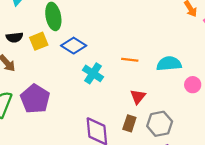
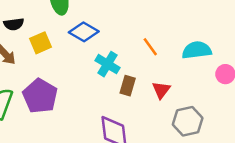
yellow square: (39, 41) -> (41, 43), moved
orange line: (130, 60) -> (150, 47), turned 49
brown rectangle: (129, 123) -> (128, 86), moved

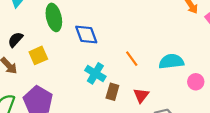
black semicircle: (14, 24) -> (15, 40), turned 140
blue diamond: (84, 32) -> (86, 34), moved, turned 40

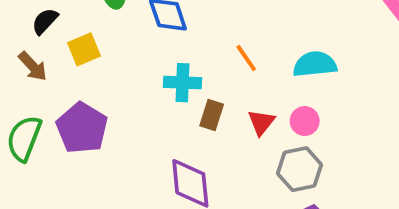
cyan cross: (95, 73) -> (183, 83), turned -30
pink circle: (196, 82) -> (305, 121), moved

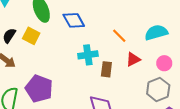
yellow square: (84, 49) -> (31, 36), moved, turned -30
pink circle: (305, 121) -> (164, 63), moved
red triangle: (261, 122) -> (133, 59), moved, turned 35

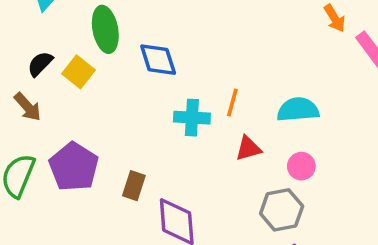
orange line: (119, 36) -> (232, 102), turned 49
cyan cross: (88, 55) -> (192, 118), moved
brown rectangle: (106, 69) -> (134, 186), moved

